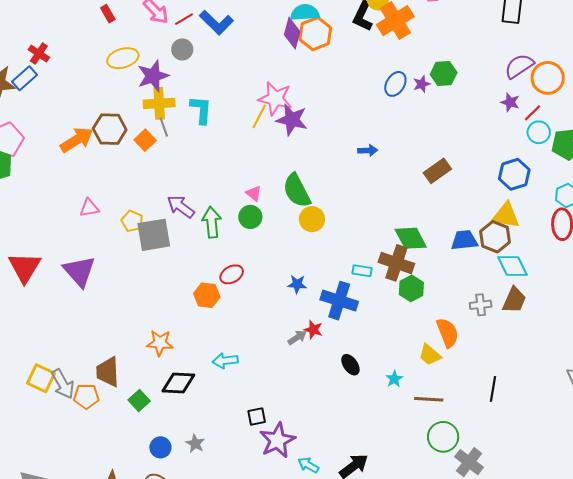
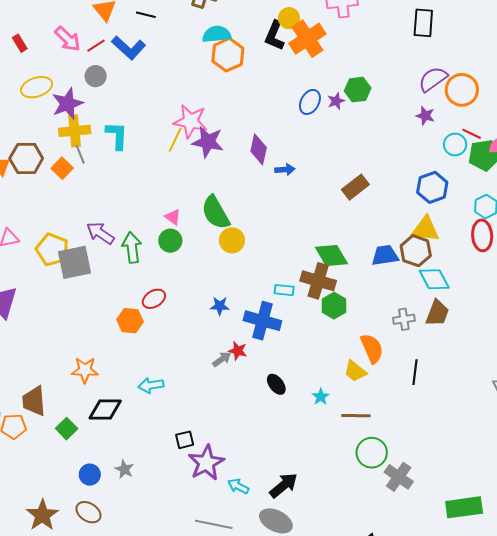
purple diamond: (292, 33) -> (259, 149), moved
red line: (533, 113) -> (472, 134), moved, turned 72
yellow pentagon: (132, 221) -> (52, 250), size x1.5
black line: (493, 389) -> (415, 372), moved

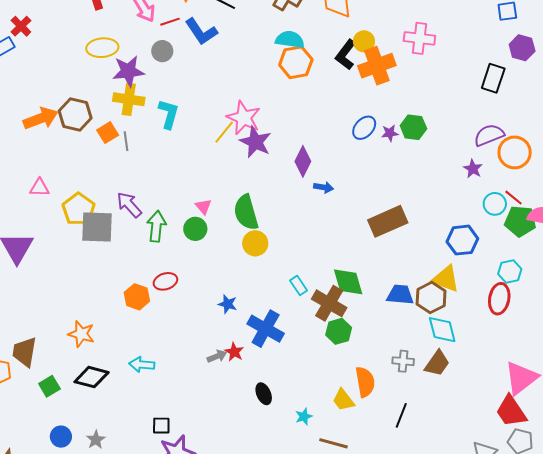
gray line: (80, 154) -> (126, 141), moved
brown rectangle: (355, 187) -> (388, 221), size x1.4
cyan rectangle: (284, 290) -> (299, 285), moved, turned 36

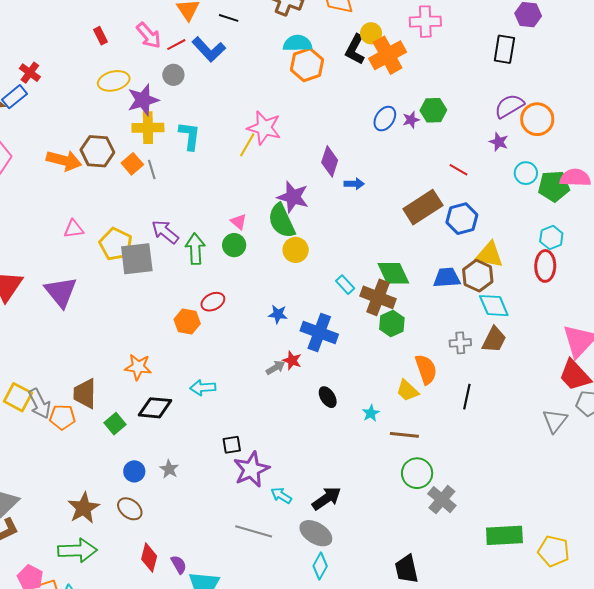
orange arrow: (41, 118) -> (64, 160), turned 44
purple star: (255, 142) -> (293, 197), moved
red line: (513, 198) -> (458, 170), moved
blue hexagon: (462, 240) -> (462, 219), moved

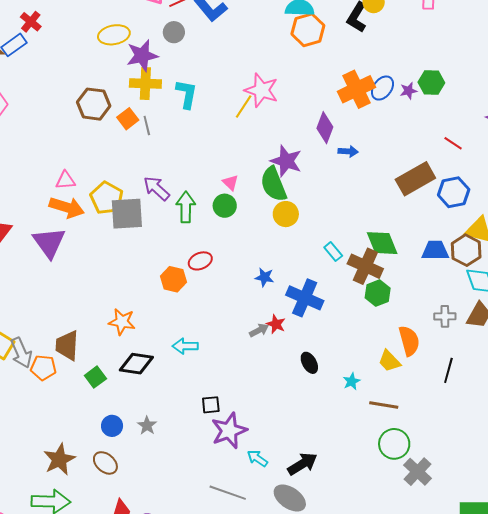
orange cross: (388, 55) -> (356, 89), moved
orange arrow: (64, 160) -> (67, 207), moved

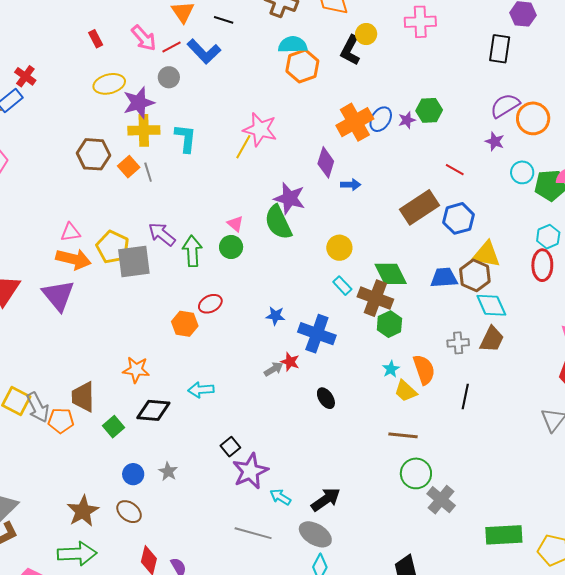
yellow circle: (286, 214) -> (339, 248), moved
cyan star: (352, 381) -> (391, 369), moved
black square: (211, 405) -> (230, 447), turned -30

